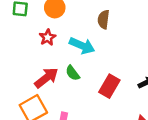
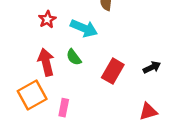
red arrow: (46, 78) -> (46, 62), turned -65

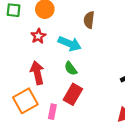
green semicircle: (74, 57) -> (71, 68), moved
red rectangle: (113, 71) -> (73, 94), moved

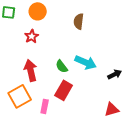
cyan arrow: (70, 44) -> (86, 62), moved

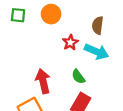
red star: (32, 36) -> (70, 42), moved
cyan arrow: (86, 62) -> (97, 52), moved

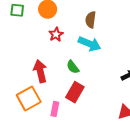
red star: (70, 42) -> (56, 34), moved

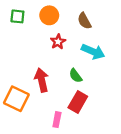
brown semicircle: (91, 20) -> (84, 21), moved, turned -35
orange square: (29, 98) -> (16, 99), moved, turned -35

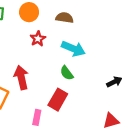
brown semicircle: (84, 21) -> (64, 18), turned 126
green semicircle: (76, 76) -> (67, 73), moved

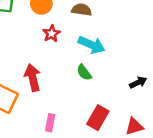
red rectangle: (58, 100) -> (98, 118), moved

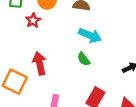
red star: (51, 34) -> (33, 20), moved

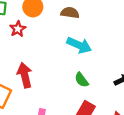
green semicircle: (84, 59) -> (82, 80), moved

